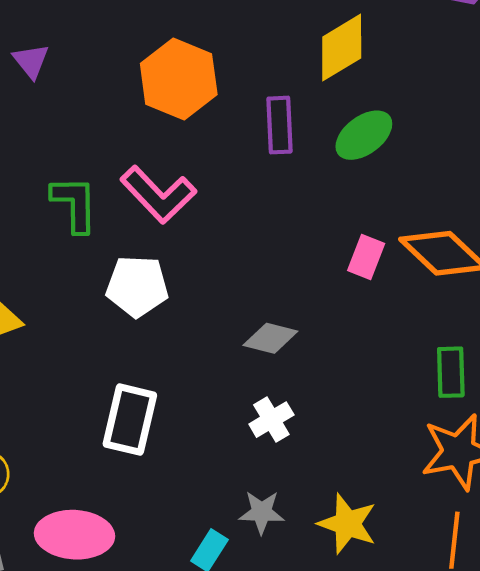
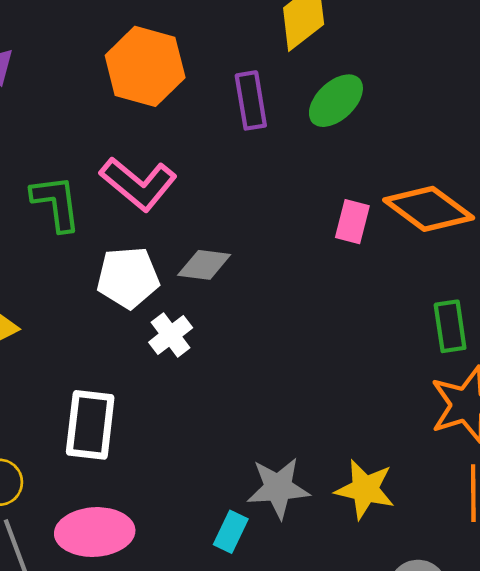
gray diamond: (270, 338) -> (204, 265), moved
white rectangle: (130, 420) -> (90, 425), moved
white cross: (271, 420) -> (171, 335), moved
gray star: (262, 512) -> (278, 488), size x1.4

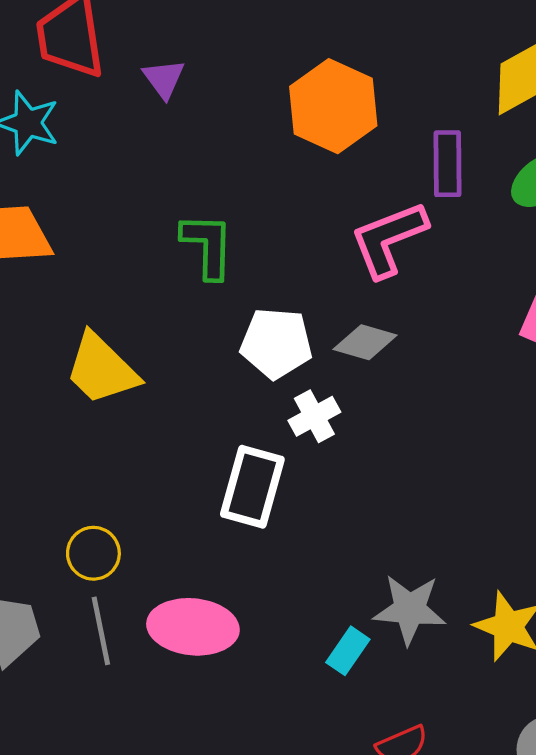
pink L-shape: (138, 184) -> (389, 239), moved, turned 110
white rectangle: (90, 425) -> (252, 487), moved

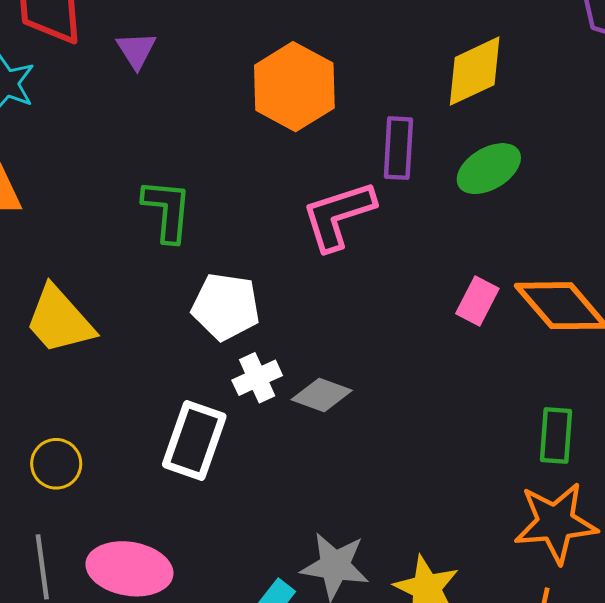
gray diamond: (365, 342) -> (322, 395), moved
yellow circle: (93, 553) -> (56, 464), moved

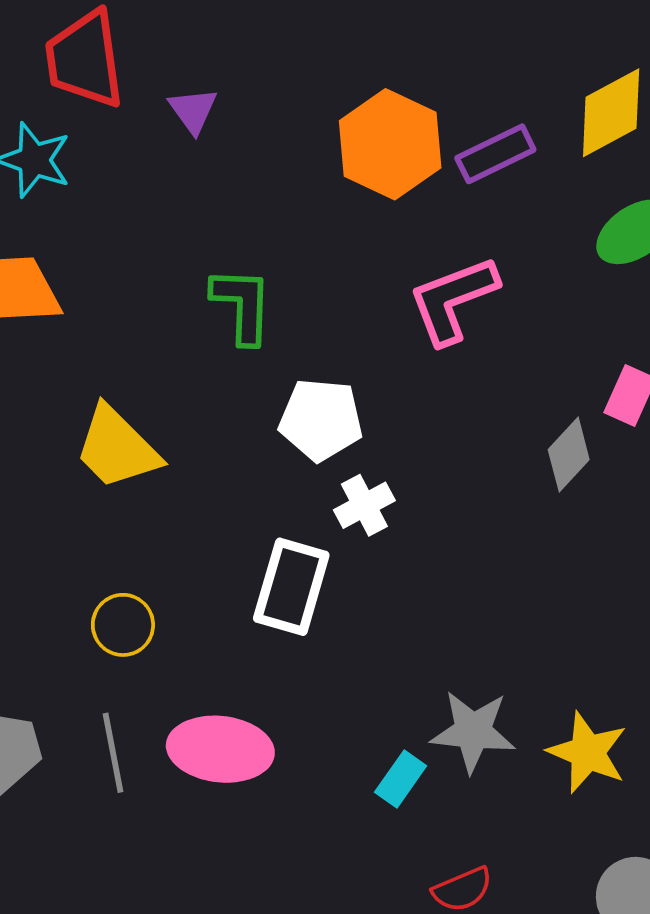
purple rectangle: (398, 148) -> (495, 154), moved, turned 64
gray diamond: (322, 395) -> (569, 455), moved, turned -64

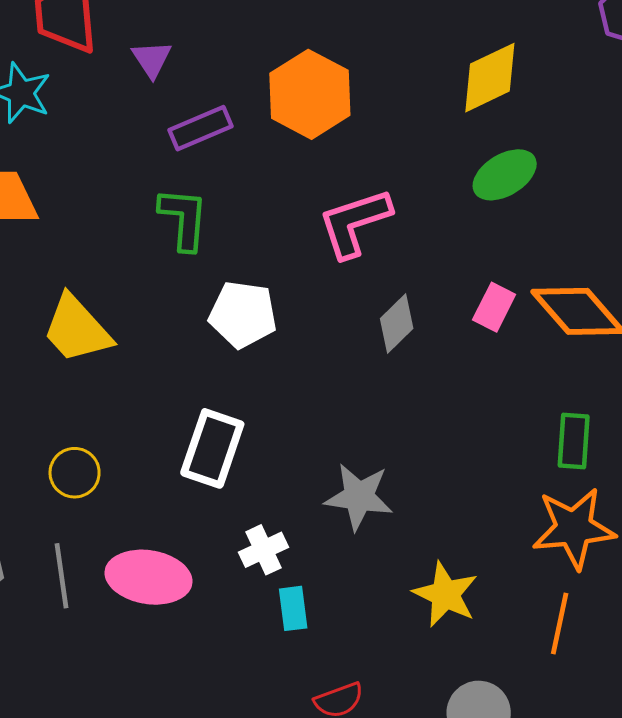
purple rectangle: (495, 154) -> (201, 128), moved
gray diamond: (569, 455) -> (397, 323), moved
white cross: (364, 505) -> (263, 550), moved
gray star: (473, 731) -> (359, 497), moved
cyan rectangle: (401, 779) -> (293, 608), turned -45

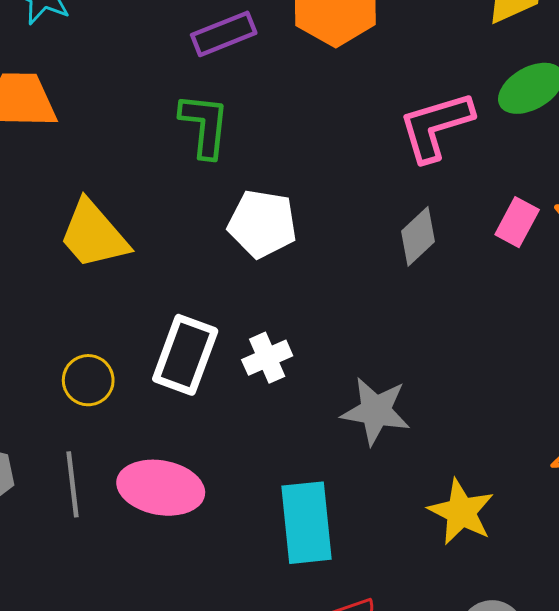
pink L-shape: (355, 223) -> (436, 126), moved
white rectangle: (212, 448) -> (185, 355), moved
white cross: (263, 550) -> (267, 358), moved
cyan rectangle: (293, 608) -> (307, 523), size x1.8

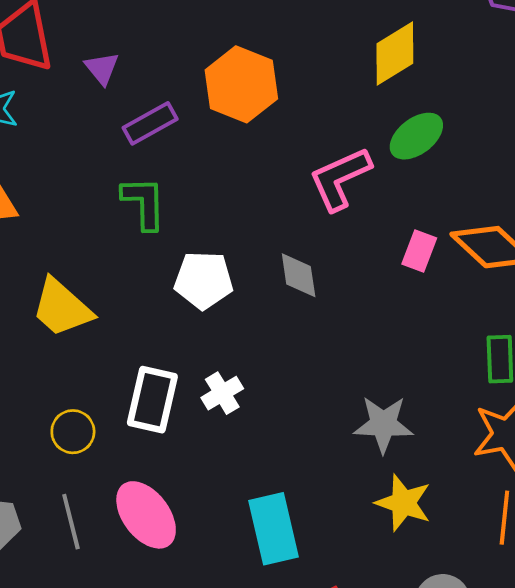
gray diamond: (418, 236) -> (299, 275), moved, turned -48
gray star: (376, 411) -> (383, 424), moved
pink ellipse: (161, 488) -> (146, 515), turned 50

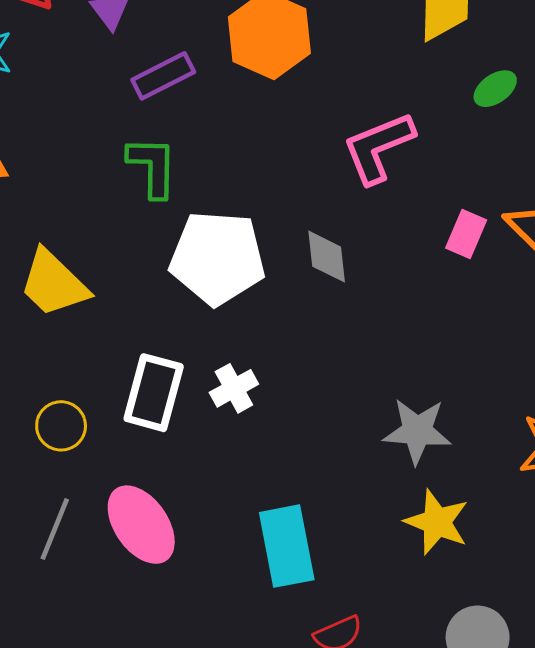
green ellipse: (416, 136) -> (495, 89), moved, size x0.7
white pentagon: (204, 280) -> (217, 258), size x1.4
gray line: (71, 522) -> (55, 529), turned 34

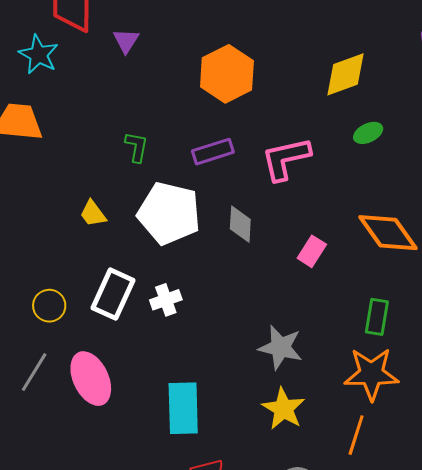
purple rectangle: (163, 76) -> (213, 152), moved
green L-shape: (152, 167) -> (137, 147), size x0.7
pink rectangle: (466, 234) -> (312, 251), moved
yellow trapezoid: (54, 283) -> (93, 214), moved, size x0.6

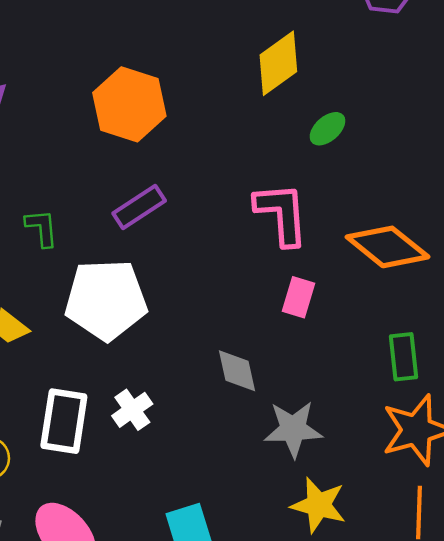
pink L-shape: (286, 159) -> (282, 214), moved, turned 114
gray diamond: (240, 224) -> (237, 371), moved

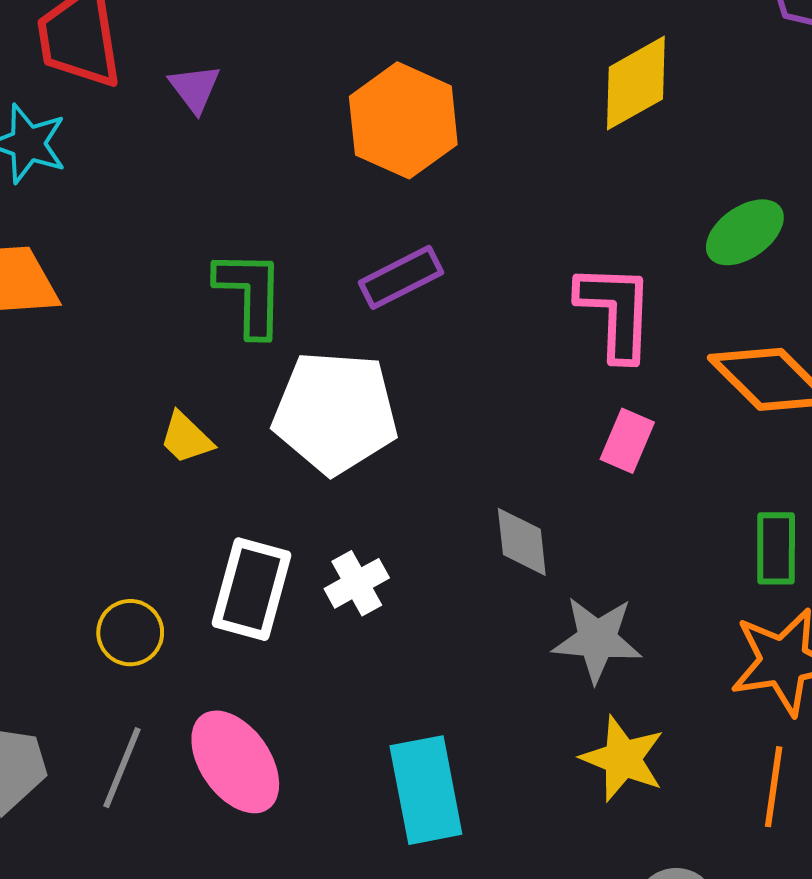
green ellipse: (327, 129) -> (745, 232), moved, size x1.4
green L-shape: (42, 228) -> (250, 293), size x1.5

